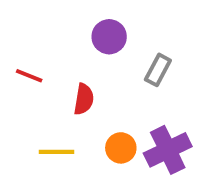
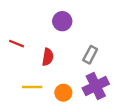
gray rectangle: (158, 70) -> (90, 55), moved
orange circle: (121, 148) -> (63, 93), moved

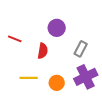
purple circle: (62, 21) -> (57, 28), moved

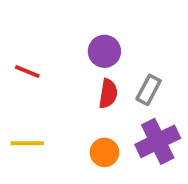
red semicircle: (43, 51) -> (108, 94), moved
yellow line: (29, 78) -> (27, 143), moved

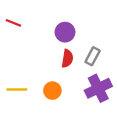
red line: (27, 72) -> (13, 23), moved
orange circle: (104, 152) -> (52, 91), moved

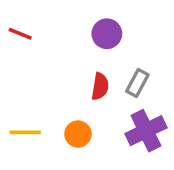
purple circle: (65, 32) -> (107, 34), moved

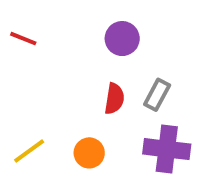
purple cross: (146, 131) -> (167, 149), turned 33
yellow line: (25, 132) -> (29, 151), turned -36

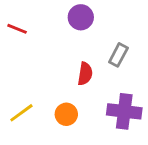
purple circle: (122, 39) -> (81, 17), moved
gray rectangle: (157, 95) -> (118, 55), moved

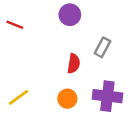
orange circle: (66, 114) -> (67, 99), moved

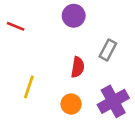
purple cross: (107, 96) -> (113, 101), turned -36
yellow line: (19, 97) -> (29, 87), moved, turned -35

